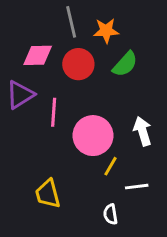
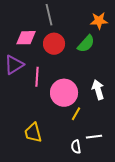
orange star: (106, 31) -> (99, 21), moved
white line: (137, 187) -> (94, 137), moved

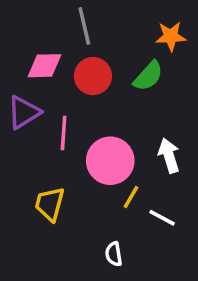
yellow trapezoid: (33, 133) -> (50, 204), moved, turned 30
white line: (94, 137) -> (162, 218), moved, turned 35
white semicircle: (76, 147) -> (114, 254), moved

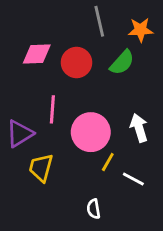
gray line: (84, 26) -> (99, 21), moved
purple triangle: (24, 112) -> (20, 134), moved

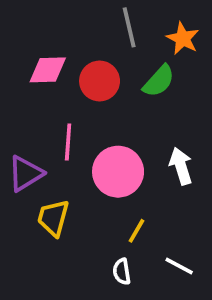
orange star: (140, 30) -> (183, 38), turned 30
yellow line: (108, 162) -> (137, 231), moved
white line: (133, 179) -> (179, 266), moved

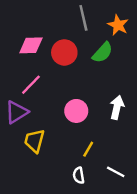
pink line: (68, 142) -> (31, 85), moved, turned 40
white arrow: (181, 166) -> (117, 107), turned 30
pink circle: (118, 172) -> (76, 111), size x0.7

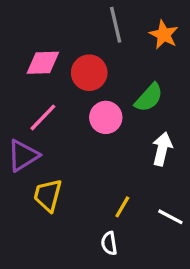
green semicircle: (103, 52) -> (149, 98), moved
pink circle: (76, 111) -> (106, 117), moved
white line: (116, 172) -> (170, 217), moved

